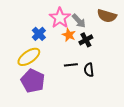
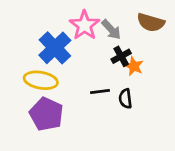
blue cross: (39, 34) -> (55, 48), size x1.6
orange star: (69, 35) -> (134, 66), moved
yellow ellipse: (29, 57) -> (41, 80), turned 45

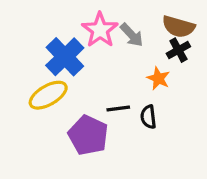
black cross: (121, 56) -> (178, 50), moved
yellow ellipse: (41, 80) -> (48, 95), turned -40
purple pentagon: (46, 114) -> (88, 135), moved

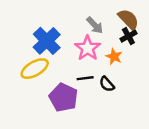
brown semicircle: (178, 27) -> (128, 19), turned -150
pink star: (100, 30) -> (88, 48), moved
black semicircle: (148, 117) -> (107, 84), turned -35

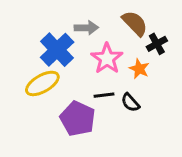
brown semicircle: (128, 19) -> (135, 23), moved
gray arrow: (95, 25) -> (86, 28), moved, turned -48

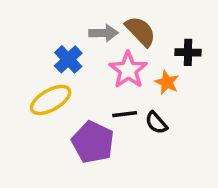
brown semicircle: (135, 23) -> (140, 31), moved
black cross: (157, 44) -> (188, 52), turned 30
blue cross: (57, 50) -> (68, 59), size x0.7

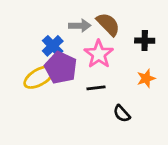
orange star: (167, 82) -> (146, 78), moved, turned 30
black semicircle: (156, 123) -> (122, 114), moved
purple pentagon: (93, 142) -> (61, 68), moved

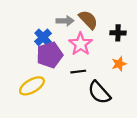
purple pentagon: (61, 68) -> (50, 55), turned 30
yellow ellipse: (39, 77) -> (32, 86), moved
black semicircle: (122, 114) -> (99, 92), size x1.6

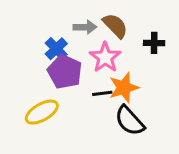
purple pentagon: (50, 55) -> (65, 72), turned -30
orange star: (119, 64) -> (124, 88), moved, size x1.5

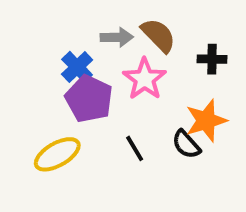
orange star: (124, 88) -> (206, 121), moved
black line: (102, 93) -> (135, 148), moved, turned 66
black semicircle: (130, 121) -> (186, 144), moved, size x0.7

